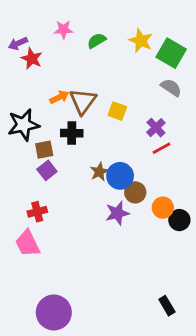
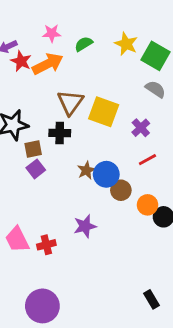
orange arrow: (59, 97) -> (48, 64), moved, size x1.6
yellow square: (117, 111) -> (104, 112), size x1.6
red line: (161, 148) -> (147, 160), moved
red cross: (37, 212) -> (46, 245), moved
purple star: (117, 213) -> (85, 226), moved

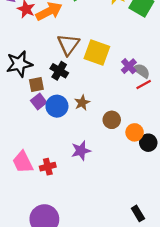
gray semicircle: (155, 89) -> (141, 71), moved
black cross: (60, 133) -> (59, 71), turned 30
red line: (147, 160) -> (144, 84), moved
blue circle: (106, 174) -> (57, 106), moved

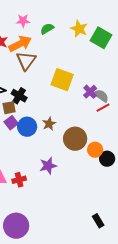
brown triangle: (68, 44) -> (26, 61), moved
black cross: (59, 71) -> (19, 96), moved
brown circle: (112, 120) -> (75, 139), size x1.5

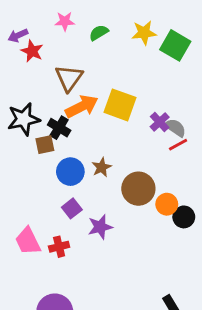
yellow star: (79, 29) -> (144, 33), turned -30
orange arrow: (20, 44) -> (82, 106), moved
purple square: (11, 123) -> (72, 208), moved

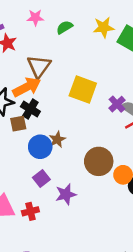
orange arrow: (82, 106) -> (27, 87), moved
brown star: (102, 167) -> (57, 139), moved

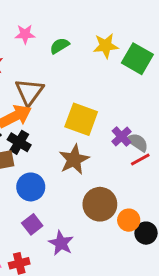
brown star: (57, 139) -> (74, 160), moved, size x1.5
purple star: (66, 194) -> (61, 243), turned -30

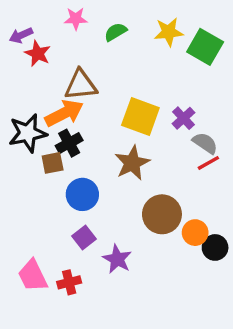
brown triangle: (29, 92) -> (81, 85), turned 48
purple cross: (122, 137) -> (184, 118), moved
black cross: (19, 142) -> (69, 143), turned 30

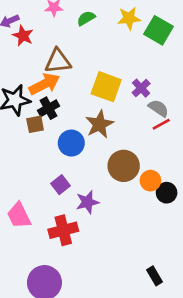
blue circle: (82, 194) -> (71, 143), moved
purple star: (117, 259) -> (87, 202), turned 30
red cross: (69, 282) -> (63, 230), moved, size x1.5

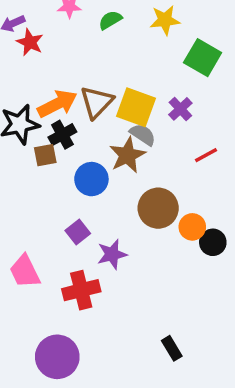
green square: (158, 30) -> (203, 58), moved
brown triangle: (58, 61) -> (97, 102), moved, turned -40
gray semicircle: (158, 108) -> (143, 135), moved
black rectangle: (154, 276) -> (172, 348), moved

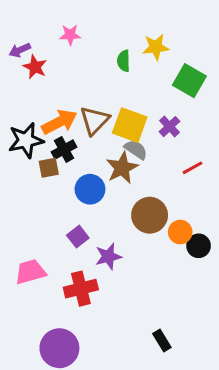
green semicircle: (110, 20) -> (124, 61), moved, turned -60
pink trapezoid: (25, 271) -> (30, 272), turned 100

